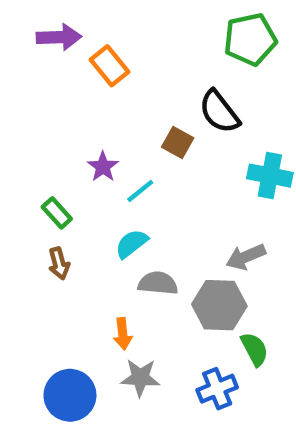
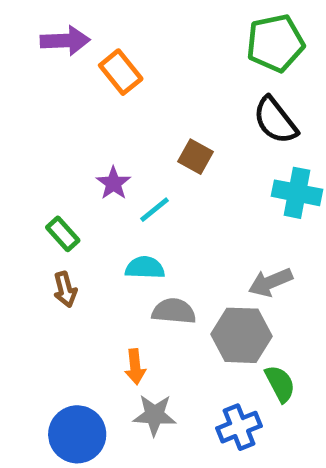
black semicircle: (219, 112) -> (275, 120), moved
cyan semicircle: (131, 244) -> (145, 268), turned 40

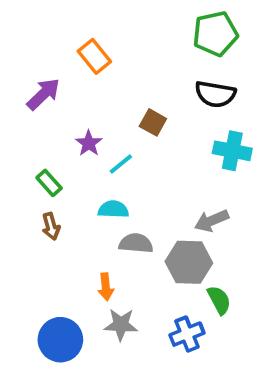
purple arrow: (65, 41) -> (43, 94), moved, turned -42
black semicircle: (275, 120) -> (215, 94), turned -42

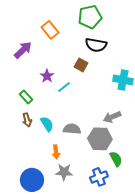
green pentagon: (215, 34) -> (90, 17), moved
black semicircle: (215, 94) -> (96, 45), moved
cyan semicircle: (113, 209) -> (47, 124), moved, turned 56

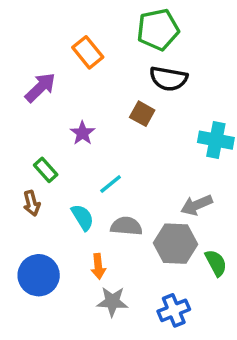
cyan line: (64, 87) -> (111, 184), moved
brown arrow: (27, 120) -> (32, 203), moved
green semicircle: (116, 159) -> (216, 263), moved
blue circle: (32, 180) -> (39, 275), moved

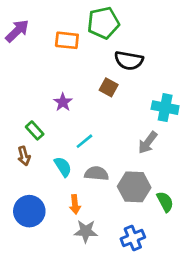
green pentagon: (158, 29) -> (103, 23), moved
orange rectangle: (88, 52) -> (67, 40), turned -45
purple arrow: (40, 87) -> (17, 31), moved
gray arrow: (197, 205) -> (148, 143), moved, turned -30

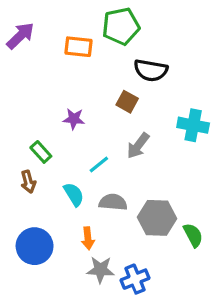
purple star: (63, 102) -> (74, 119), turned -30
gray arrow: (148, 143) -> (138, 146), moved
blue cross: (133, 238) -> (135, 279), moved

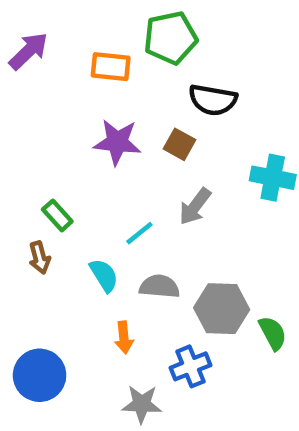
purple star: (74, 119) -> (117, 142), moved, size x1.5
blue circle: (35, 246) -> (40, 375), moved
gray star: (100, 270) -> (142, 404), moved
blue cross: (135, 279) -> (191, 366), moved

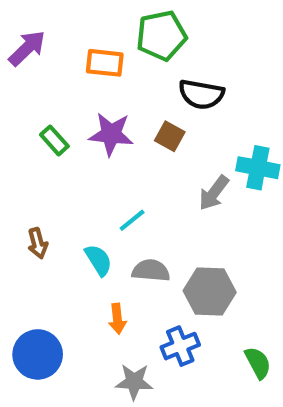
gray arrow: (195, 207) -> (214, 193), moved
green rectangle: (57, 215) -> (54, 140), moved
green semicircle: (273, 333) -> (258, 363), moved

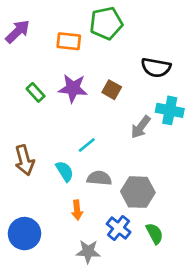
black semicircle: (201, 94) -> (156, 68), moved
brown arrow: (38, 243) -> (24, 160), size x1.5
blue cross: (180, 346) -> (119, 228), turned -30
green semicircle: (258, 363) -> (155, 234), moved

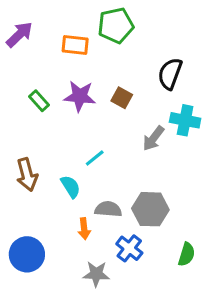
black semicircle: (156, 68) -> (170, 74), turned 100
gray semicircle: (99, 178) -> (108, 209), moved
green semicircle: (155, 234) -> (187, 254), moved, turned 45

